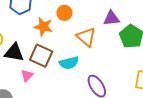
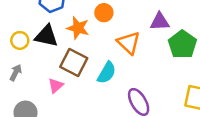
black triangle: (14, 52) -> (46, 36), moved
cyan semicircle: (69, 63) -> (107, 73), turned -48

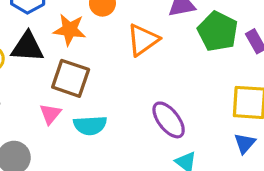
orange triangle: (129, 43) -> (143, 40), turned 50
cyan semicircle: (107, 73) -> (90, 125), moved, turned 65

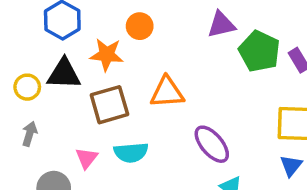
orange triangle: (143, 40) -> (167, 92), moved, turned 33
brown square: (71, 78) -> (109, 105), turned -33
pink triangle: (50, 114) -> (86, 158), moved

